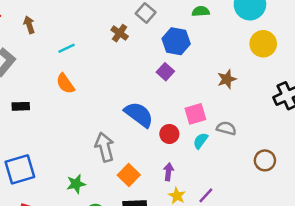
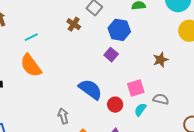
orange semicircle: (65, 84) -> (31, 66), size x1.4
gray arrow: (105, 147) -> (63, 116), size x0.7

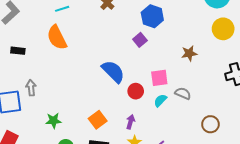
gray arrow: (63, 116) -> (31, 88), moved

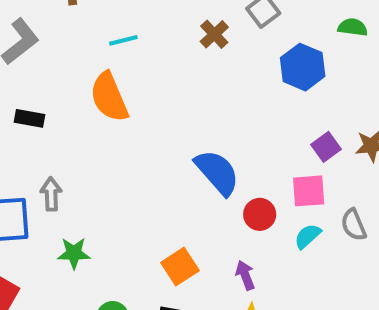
purple square: (140, 40) -> (326, 147), moved
gray semicircle: (183, 93) -> (354, 225), turned -140
green star: (54, 121) -> (74, 253), moved
purple arrow: (130, 122) -> (245, 275), turned -40

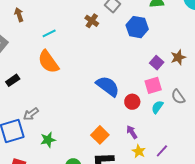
black rectangle: (30, 118) -> (13, 80), turned -32
gray arrow: (51, 194) -> (31, 114), turned -112

